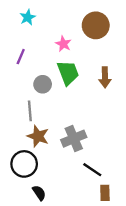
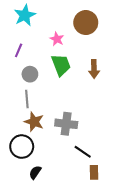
cyan star: (28, 17) -> (25, 15), size x1.5
gray circle: (43, 84) -> (30, 74), moved
gray cross: (74, 139) -> (66, 124), turned 30
black semicircle: (39, 193) -> (35, 172), turned -112

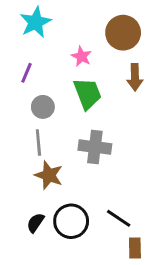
brown arrow: (94, 69) -> (135, 77), moved
gray cross: (66, 124) -> (95, 147), moved
black circle: (22, 147) -> (71, 221), moved
black semicircle: (35, 172) -> (35, 223), moved

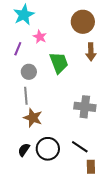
pink star: (81, 56) -> (40, 37), moved
gray cross: (95, 147) -> (85, 107), moved

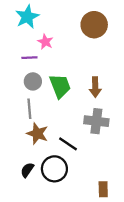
purple line: (18, 49) -> (29, 58), moved, turned 64
brown arrow: (91, 52) -> (95, 87), moved
green trapezoid: (59, 63) -> (60, 86), moved
black line: (80, 147) -> (68, 144), moved

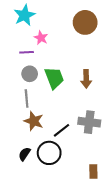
gray cross: (96, 121) -> (89, 122), moved
black line: (68, 144) -> (61, 130), turned -72

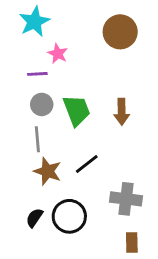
gray cross: (89, 122) -> (126, 199), moved
black line: (61, 130) -> (87, 164), moved

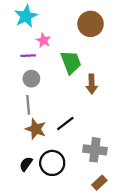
green trapezoid: (77, 110) -> (71, 62), moved
brown rectangle: (132, 242) -> (99, 183), turned 48

